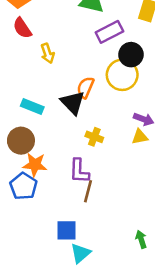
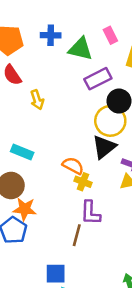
orange semicircle: (85, 88) -> (73, 166), moved, turned 95
black triangle: (73, 103) -> (104, 147), moved, turned 35
purple L-shape: (79, 171) -> (90, 213), moved

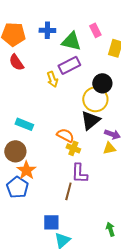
purple rectangle: (98, 79) -> (69, 65), moved
yellow arrow: (37, 100) -> (52, 79), moved
orange star: (25, 209) -> (26, 170), turned 30

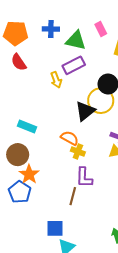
black triangle: (90, 120) -> (85, 111), moved

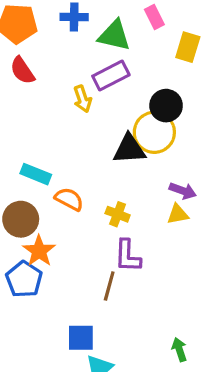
black triangle: (85, 111) -> (129, 149), turned 35
orange semicircle: (70, 138) -> (69, 199), moved

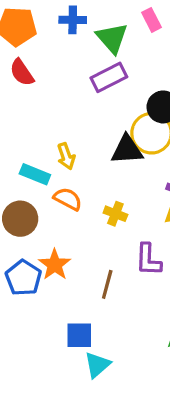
green triangle: (114, 35) -> (112, 38), turned 36
yellow arrow: (83, 99) -> (66, 156), moved
orange star: (39, 251) -> (55, 265), moved
purple L-shape: (128, 256) -> (148, 260), moved

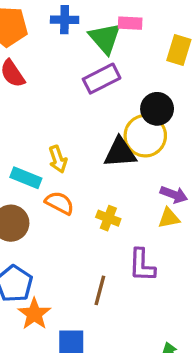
pink rectangle: (152, 20) -> (130, 23), moved, turned -60
orange star: (55, 265) -> (34, 314), moved

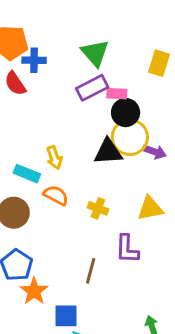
blue cross: (65, 20) -> (34, 60), moved
pink rectangle: (130, 23) -> (117, 94), moved
black circle: (157, 109) -> (126, 113), moved
purple arrow: (174, 195) -> (155, 152), moved
yellow triangle: (169, 218) -> (150, 208), size x1.4

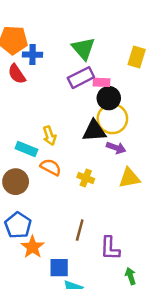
purple arrow: (155, 152) -> (116, 148), moved
purple L-shape: (127, 249) -> (110, 248), moved

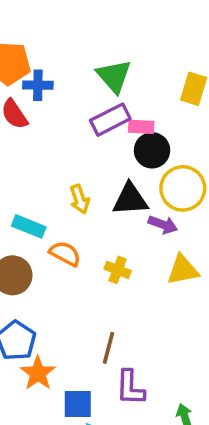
yellow circle: (112, 119) -> (183, 188), moved
yellow arrow: (49, 136) -> (80, 199), moved
purple L-shape: (110, 248) -> (130, 388), moved

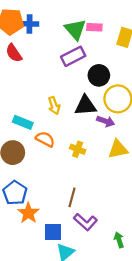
blue cross: (38, 85) -> (29, 24), moved
pink rectangle: (141, 127) -> (94, 27), moved
purple L-shape: (130, 388) -> (85, 222), turned -50

